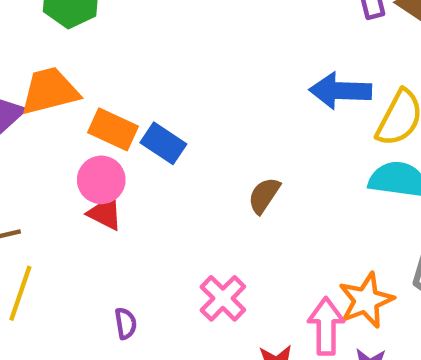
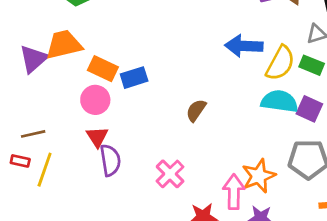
blue rectangle: (163, 143) -> (134, 78), turned -52
red triangle: (105, 213) -> (97, 137), moved, turned 30
purple semicircle: (126, 323) -> (110, 160), moved, size x1.6

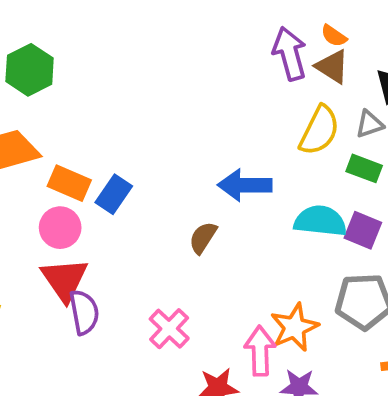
blue arrow: (244, 46) -> (245, 185), moved
yellow semicircle: (280, 63) -> (319, 130), moved
blue rectangle: (134, 78) -> (114, 194), turned -36
red triangle: (97, 137) -> (65, 280), size x1.5

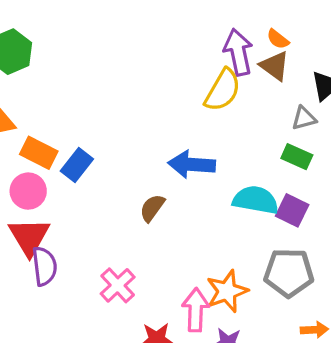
yellow semicircle: (319, 130) -> (223, 90), moved

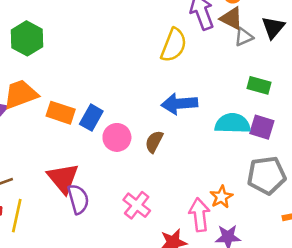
yellow semicircle: (223, 90) -> (174, 45), moved
gray triangle: (304, 118) -> (244, 37), moved
pink circle: (28, 191) -> (117, 137), moved
orange star: (227, 291) -> (221, 197), size x0.7

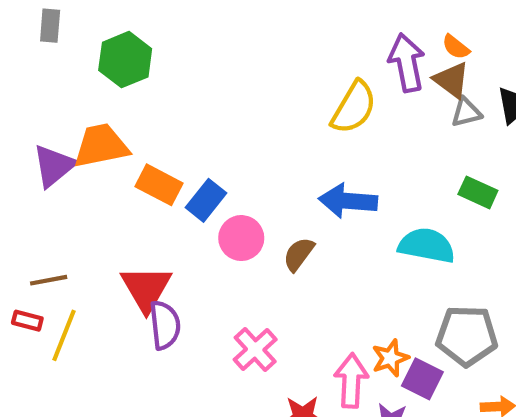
purple square: (262, 127) -> (422, 379), moved

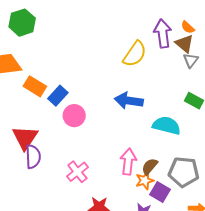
gray triangle: (466, 112) -> (191, 60), turned -42
brown semicircle: (299, 254) -> (150, 166), moved
pink arrow: (351, 381) -> (128, 162), moved

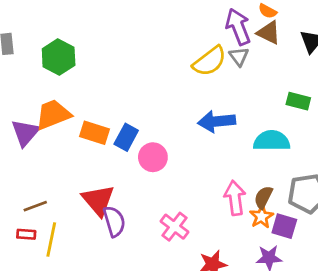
yellow semicircle: (135, 54) -> (210, 61), turned 32
gray triangle: (191, 60) -> (239, 56), moved

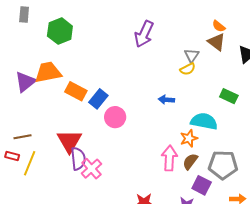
purple arrow: (238, 27) -> (144, 34), moved, turned -144
yellow semicircle: (210, 61) -> (188, 69), moved, size x0.6
blue arrow: (217, 121) -> (166, 100), size x0.6
orange star: (261, 217) -> (189, 138), moved
pink cross: (175, 227) -> (91, 169), moved

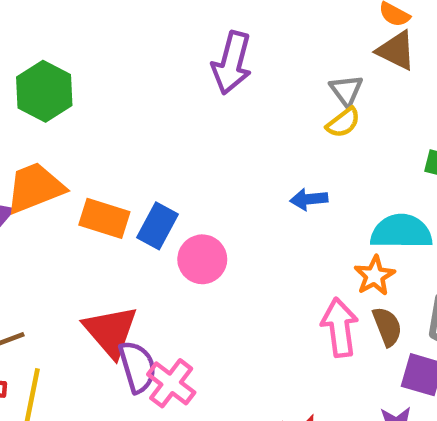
brown semicircle: (190, 161) -> (387, 327), turned 132

